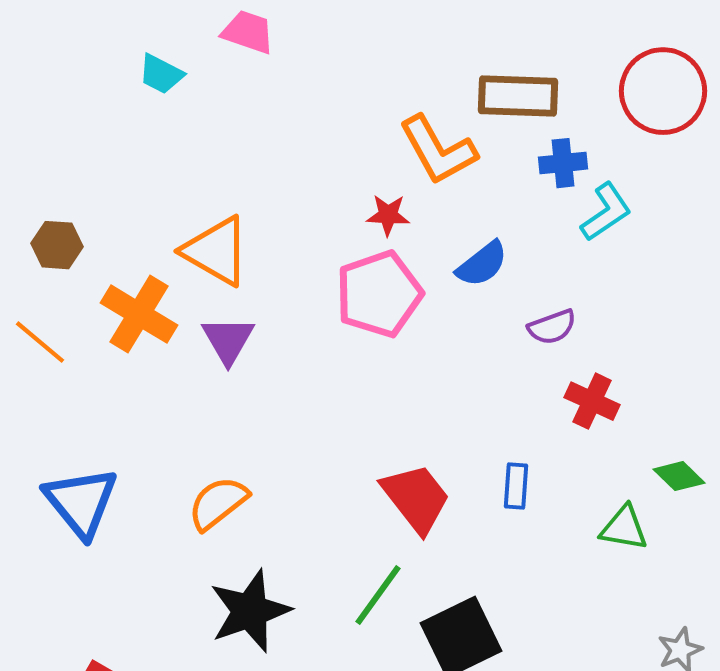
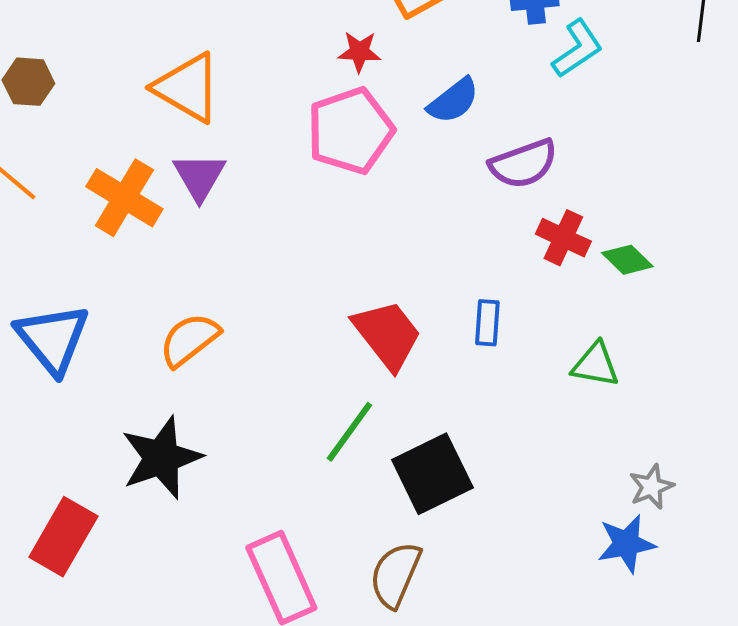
orange cross: (139, 314) -> (124, 198), moved
purple semicircle: (552, 327) -> (523, 164), size x1.4
green diamond: (679, 476) -> (627, 260), moved
black star: (250, 611) -> (161, 458), moved

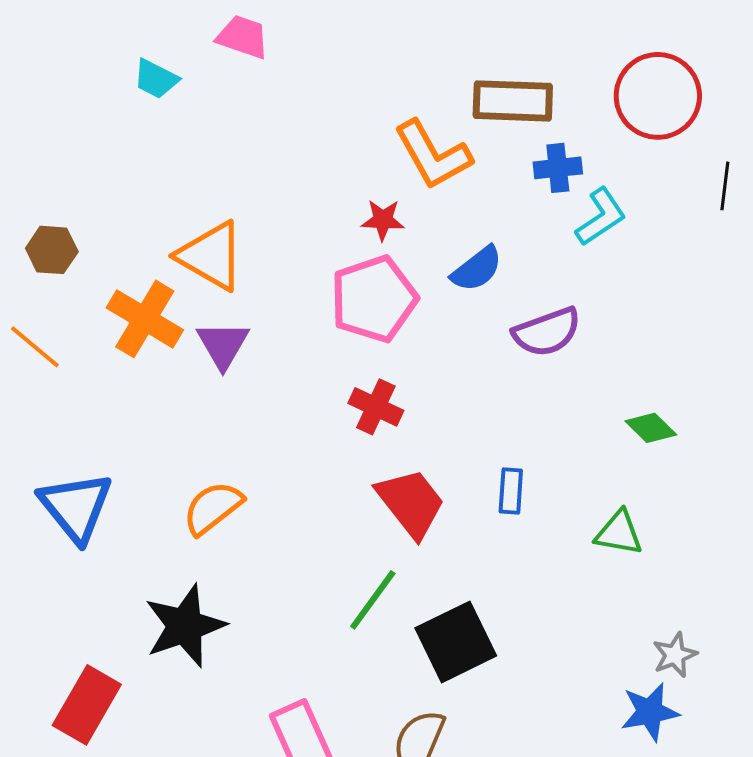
orange cross: (124, 198) -> (145, 319), moved
red cross: (563, 238) -> (376, 407), moved

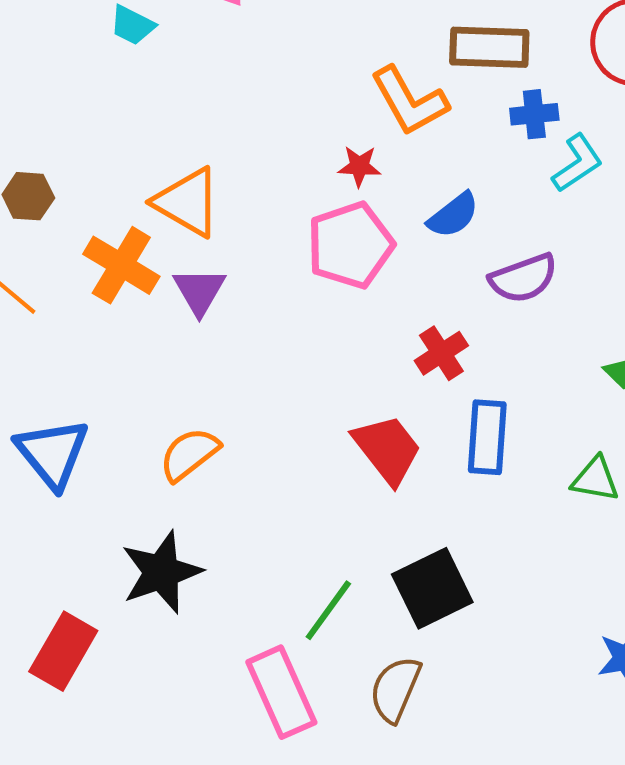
red cross: (376, 407) -> (441, 353), moved, turned 32
blue rectangle: (511, 491) -> (487, 437), size x1.6
green line: (373, 600) -> (328, 610), moved

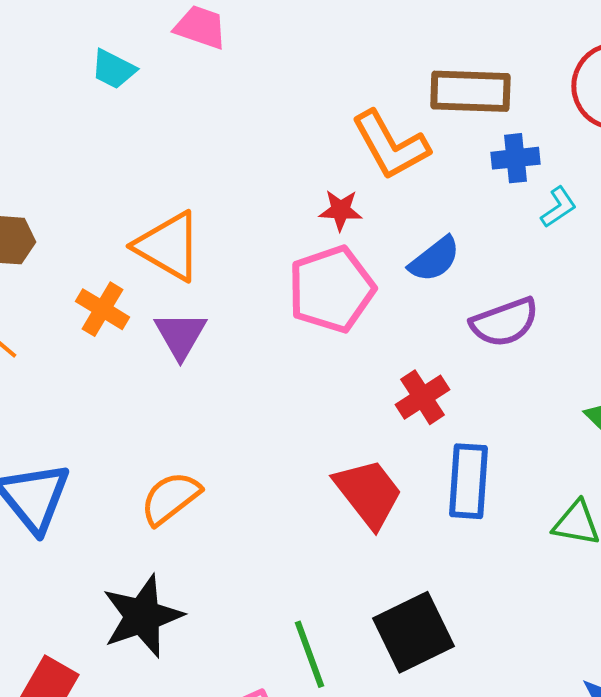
cyan L-shape: (577, 163) -> (558, 207), size x0.7
orange cross: (121, 265) -> (102, 309), size x0.7
green line: (328, 610) -> (309, 654), turned -56

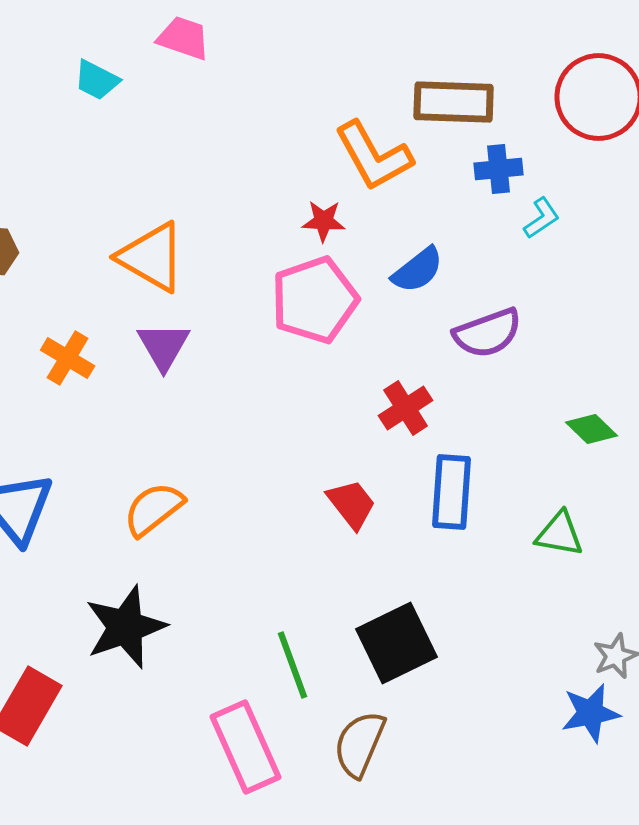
orange cross: (102, 309) -> (68, 358), moved
red trapezoid: (368, 493) -> (352, 504), size x0.7

